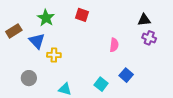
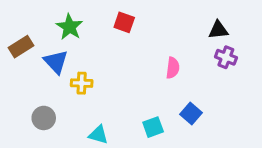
cyan square: (101, 84) -> (153, 127), turned 32

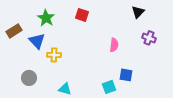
black triangle: (218, 30) -> (138, 12), moved, turned -40
blue square: (191, 113) -> (126, 75), turned -32
cyan square: (153, 127) -> (109, 87), moved

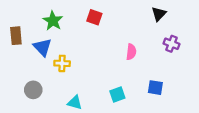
brown rectangle: (14, 31) -> (16, 36), turned -63
blue square: (126, 75) -> (155, 88), moved
cyan square: (109, 87) -> (117, 94), moved

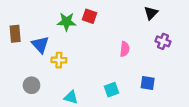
green star: (53, 21) -> (67, 22), moved, turned -30

